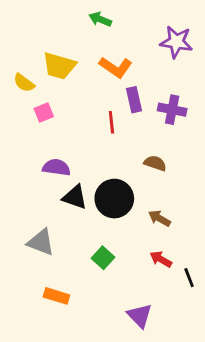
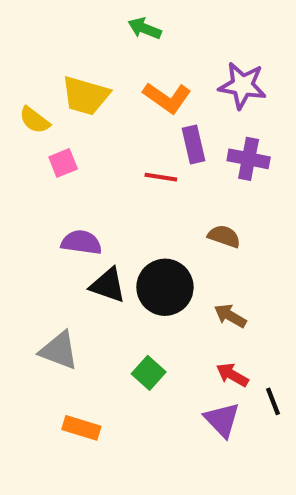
purple star: (176, 42) -> (242, 85), moved
red line: (111, 122) -> (161, 177), turned -75
purple triangle: (140, 316) -> (222, 420), moved

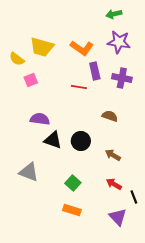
green arrow: (145, 28) -> (114, 14), moved, turned -35
black circle: (165, 287) -> (81, 141), size x0.7
purple triangle: (222, 420) -> (118, 217), moved
orange rectangle: (81, 428) -> (72, 210), moved

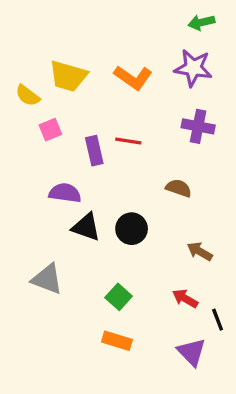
green arrow: (114, 14) -> (201, 22), moved
purple rectangle: (95, 71) -> (94, 151), moved
brown arrow: (113, 155) -> (200, 251), moved

